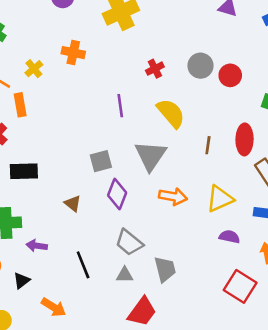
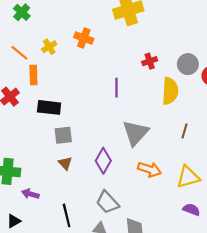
yellow semicircle: (171, 113) -> (170, 91), moved, turned 36
gray square: (101, 161) -> (63, 135), moved
black rectangle: (24, 171) -> (49, 107), moved

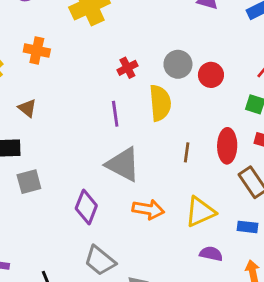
purple line: (116, 88) -> (115, 114), moved
gray triangle: (136, 133) -> (123, 164), turned -36
brown triangle: (65, 163) -> (27, 108), moved

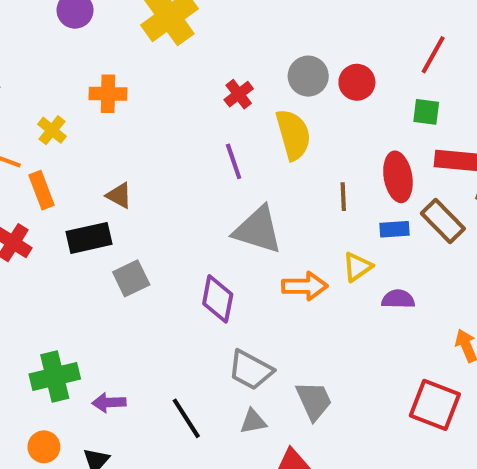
brown triangle: (27, 108) -> (119, 195), moved
yellow triangle: (200, 212) -> (357, 267), moved, size x0.7
blue rectangle: (248, 227) -> (394, 229), moved
purple semicircle: (211, 254) -> (398, 299), moved

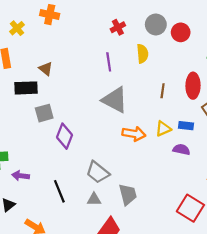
yellow semicircle: (293, 135) -> (142, 54), size x0.7
blue rectangle: (394, 229) -> (186, 126), moved
purple diamond: (218, 299) -> (64, 136), moved

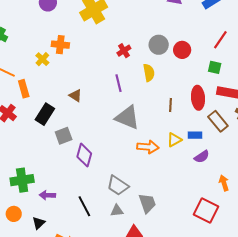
yellow cross: (17, 28) -> (42, 59), moved
brown triangle: (46, 69) -> (75, 96), moved
black rectangle: (26, 88) -> (45, 114), turned -50
purple semicircle: (181, 149) -> (202, 157), moved, turned 140

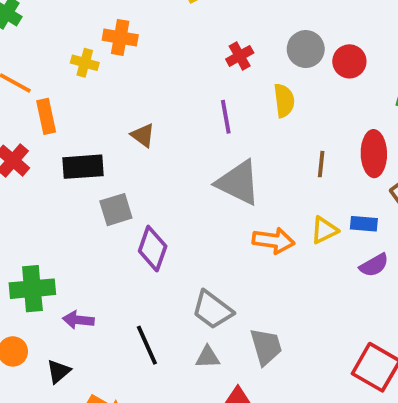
yellow cross: (42, 59) -> (85, 63), turned -32
black rectangle: (45, 114) -> (83, 167), turned 50

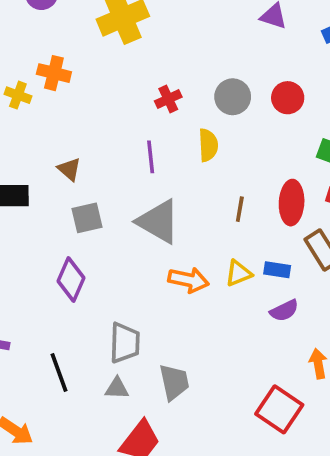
red circle: (349, 61) -> (288, 98), moved
gray square: (116, 210) -> (87, 218), moved
gray trapezoid: (212, 310) -> (125, 343), turned -129

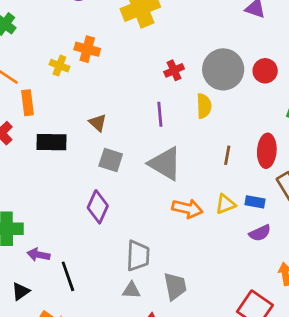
gray circle: (233, 97) -> (223, 69), size x1.5
gray square: (87, 218) -> (111, 160), turned 30
black line: (59, 373) -> (68, 276), moved

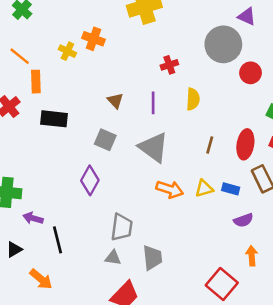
gray circle: (223, 69) -> (223, 44), moved
brown triangle: (98, 123) -> (115, 101), moved
purple semicircle: (260, 233) -> (243, 220), moved

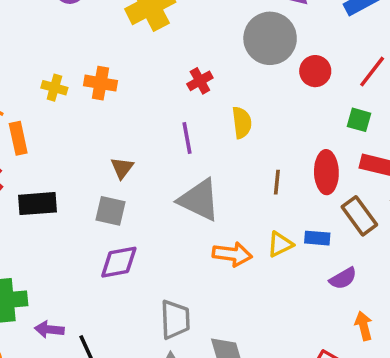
orange cross: (93, 39) -> (100, 83), moved
brown triangle: (115, 101) -> (122, 168), moved, turned 30
black rectangle: (54, 119) -> (37, 204), moved
gray square: (105, 140) -> (110, 211), moved
purple diamond: (90, 180) -> (119, 262), turned 60

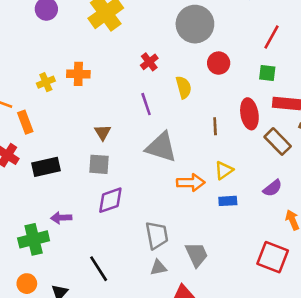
red circle: (315, 71) -> (219, 63), moved
yellow cross: (54, 88) -> (46, 82), turned -30
blue rectangle: (317, 238) -> (228, 201), moved
purple arrow: (49, 329) -> (61, 218), moved

